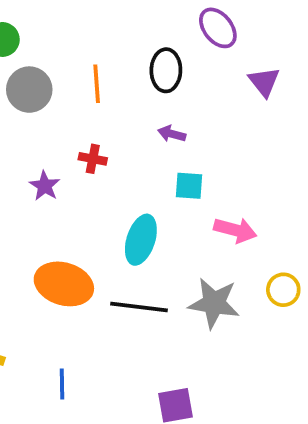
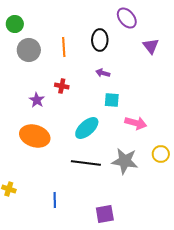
cyan ellipse: (141, 240) -> (87, 128), turned 30
orange ellipse: (64, 284) -> (35, 136), moved
blue line: (62, 384) -> (55, 200), moved

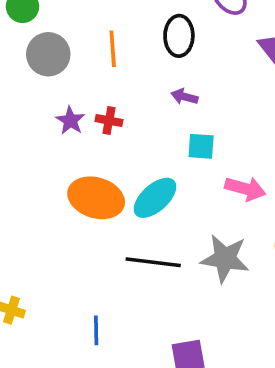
purple star: (37, 100) -> (70, 121), moved
orange ellipse: (35, 136) -> (96, 198), moved

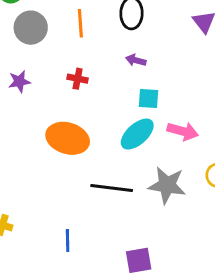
purple star: (70, 121) -> (19, 82), moved, turned 30
cyan ellipse: (155, 198) -> (137, 134), moved

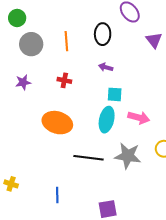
cyan ellipse: (137, 134) -> (107, 120), turned -35

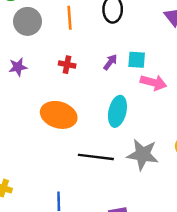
purple arrow: (106, 67) -> (110, 62), moved, turned 112
cyan square: (115, 94) -> (137, 60), moved
pink arrow: (139, 118) -> (153, 83), moved

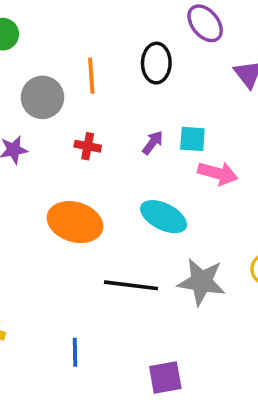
gray circle: (28, 21) -> (42, 97), moved
cyan ellipse: (117, 111) -> (164, 217), turned -76

